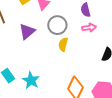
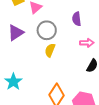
pink arrow: (89, 28) -> (87, 43), moved

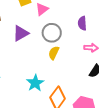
cyan star: (13, 82) -> (35, 83), moved

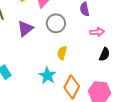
yellow semicircle: (54, 53) -> (62, 53), moved

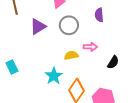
pink arrow: (97, 32) -> (90, 47), moved
yellow semicircle: (62, 53) -> (71, 55), turned 56

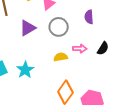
black semicircle: (113, 62) -> (103, 48), moved
cyan star: (54, 76) -> (25, 70), moved

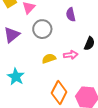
pink arrow: (80, 49) -> (71, 55), moved

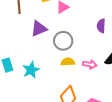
gray circle: (42, 29) -> (63, 41), moved

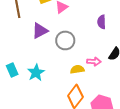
yellow semicircle: (68, 62) -> (77, 69), moved

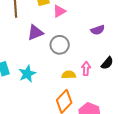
purple semicircle: (102, 22) -> (98, 30), turned -112
pink arrow: (94, 61) -> (86, 69), turned -96

